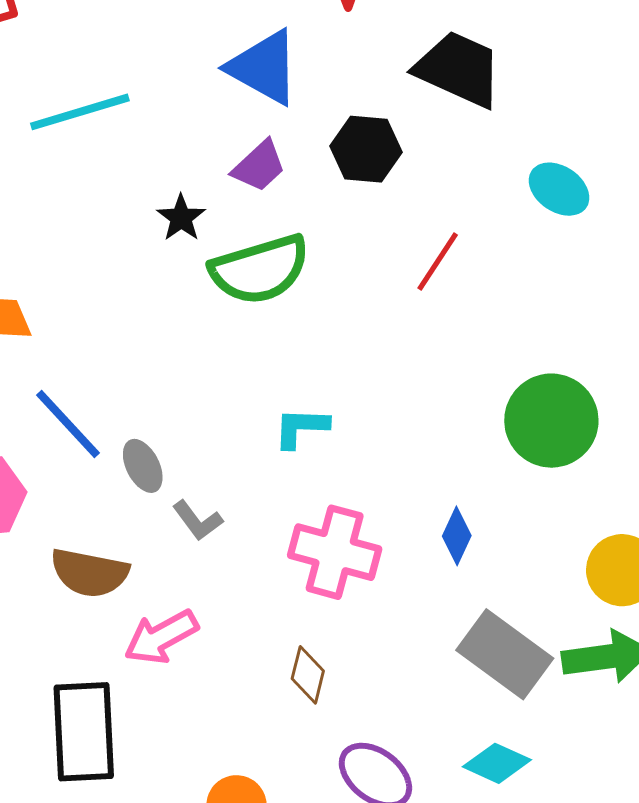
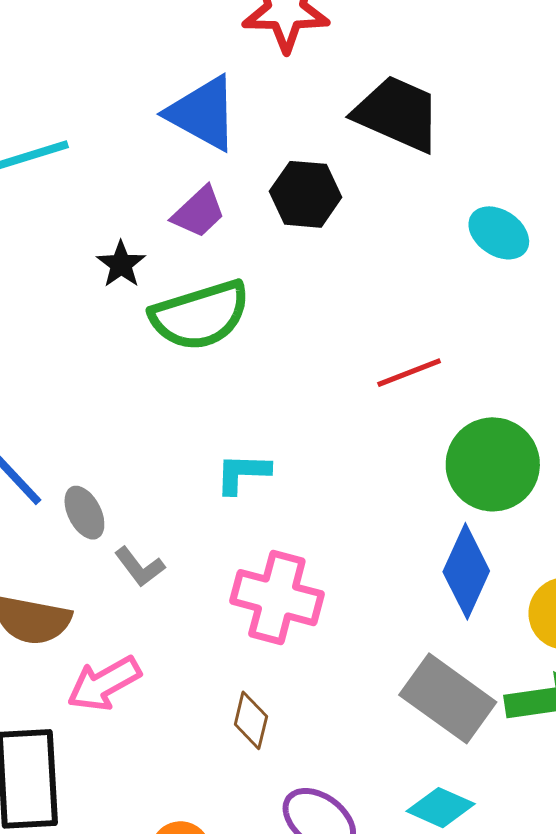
red line: (438, 262) -> (409, 373), moved, turned 36
blue diamond: (457, 536) -> (466, 571), moved, size x1.6

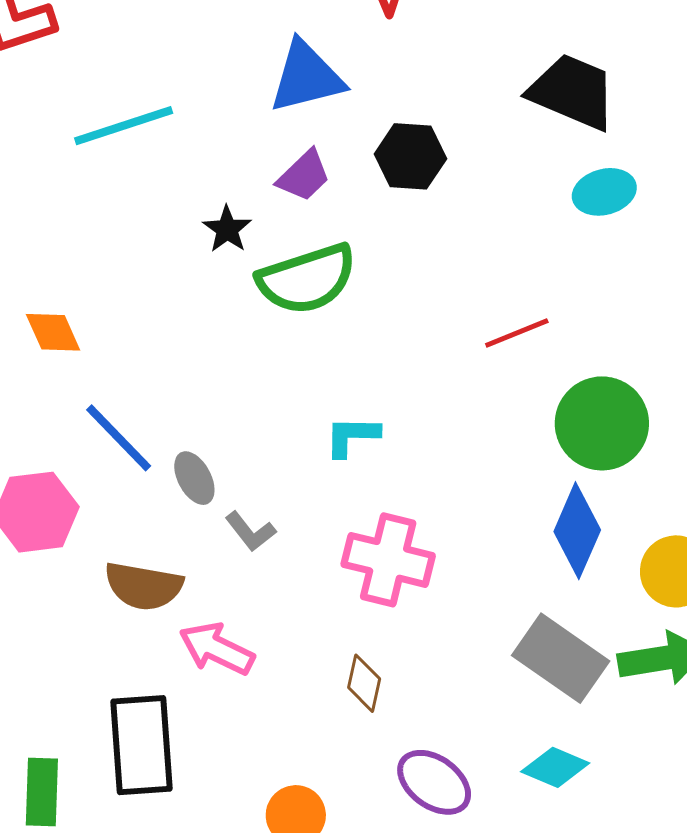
blue triangle: (203, 113) -> (306, 77), turned -42
black trapezoid: (398, 114) -> (572, 92), moved
cyan ellipse: (499, 233) -> (604, 192), turned -48
pink arrow: (104, 684) -> (217, 649), turned 56

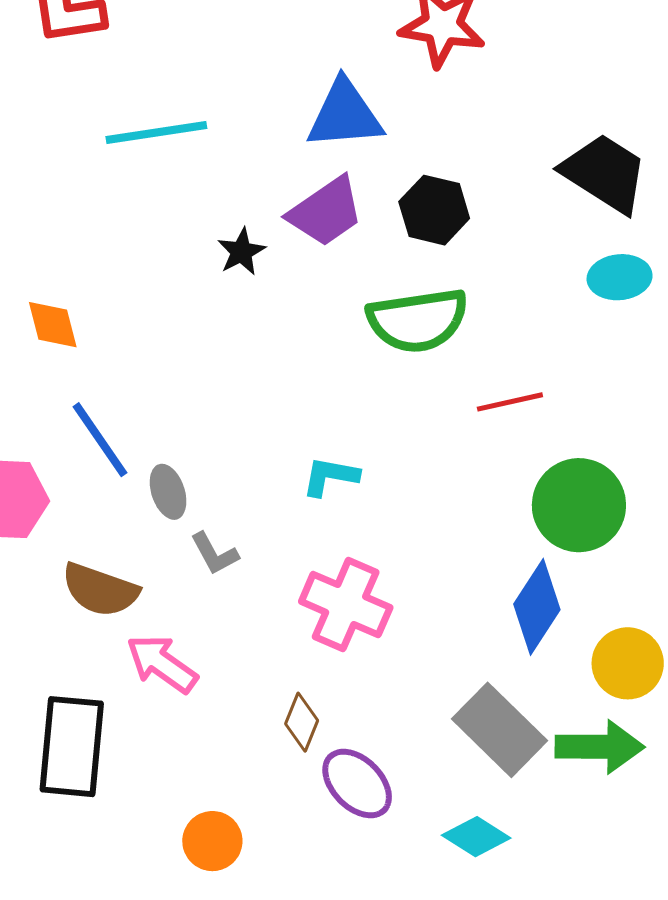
purple trapezoid: (304, 176) -> (326, 212), size x1.4
green semicircle: (307, 279) -> (418, 320), moved
purple ellipse: (434, 782) -> (357, 784), moved

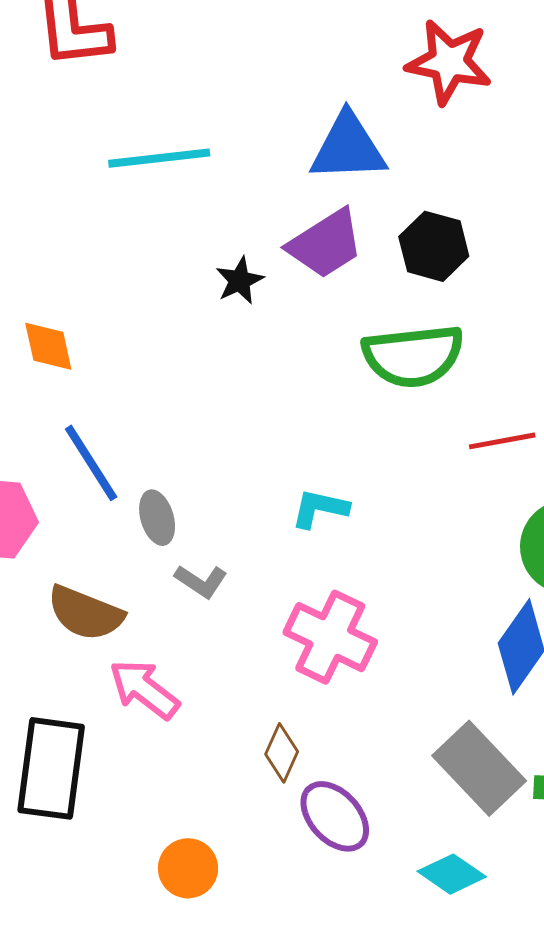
gray L-shape: (214, 554) -> (201, 581), turned -30

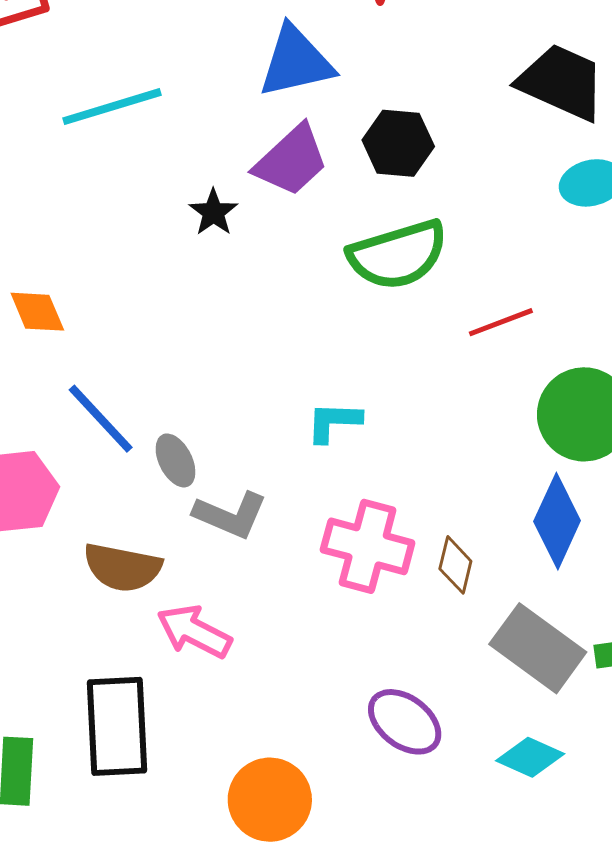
gray L-shape: (201, 581) -> (230, 515), size x1.4
brown diamond: (282, 753) -> (455, 565), moved
orange circle: (188, 868) -> (270, 800), size x1.4

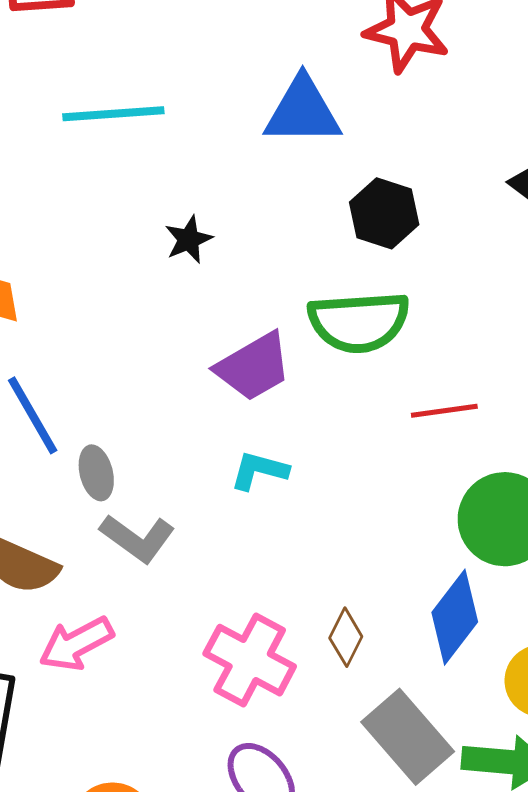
purple trapezoid: (291, 160) -> (254, 367), moved
pink cross: (368, 546) -> (250, 660), moved
pink arrow: (194, 631) -> (76, 644), turned -68

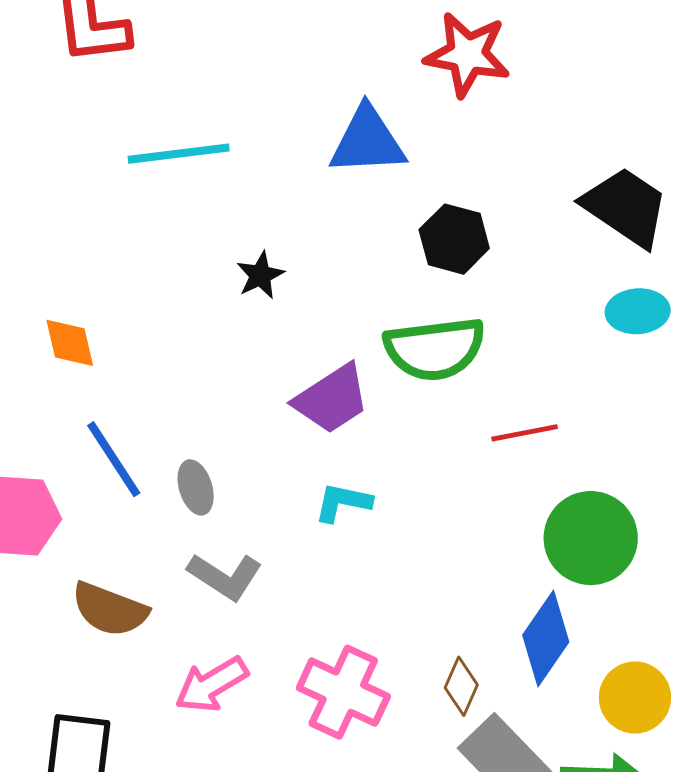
gray ellipse: (96, 473) -> (196, 487), moved
brown diamond: (346, 637) -> (461, 686), moved
pink arrow: (76, 644) -> (211, 685), moved

